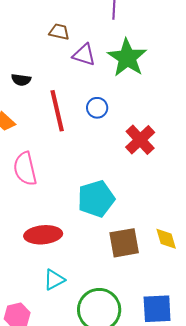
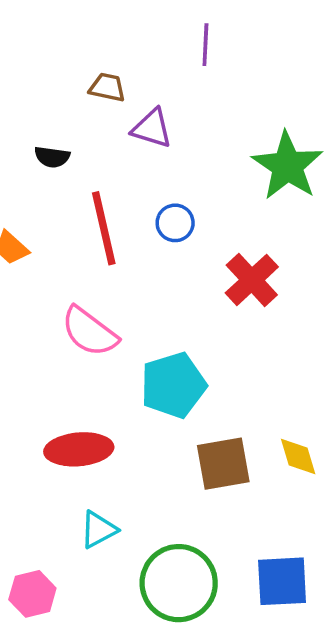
green star: (127, 58) -> (287, 166), moved
black semicircle: (21, 80) -> (52, 157), moved
pink semicircle: (25, 169) -> (90, 332), moved, turned -40

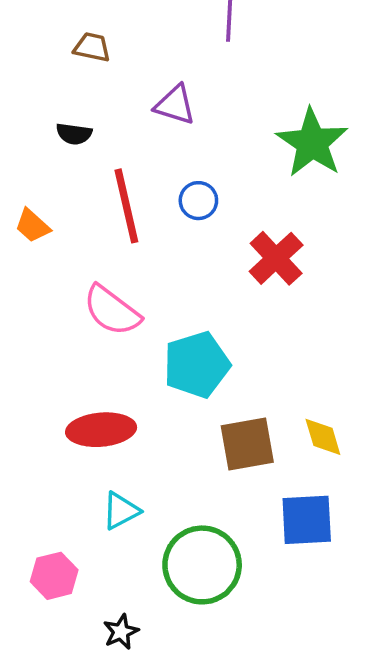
brown trapezoid: (107, 87) -> (92, 47), moved
blue square: (282, 581) -> (307, 520), moved

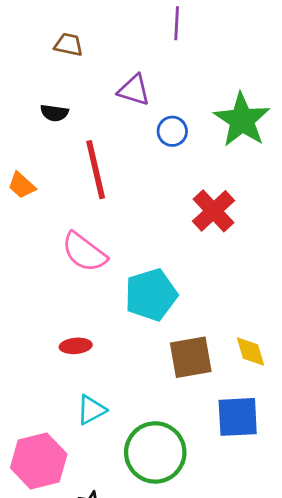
blue circle: (198, 201) -> (172, 131), moved
red ellipse: (101, 430) -> (76, 346), size x0.6
pink hexagon: (54, 576) -> (39, 461), size x1.5

